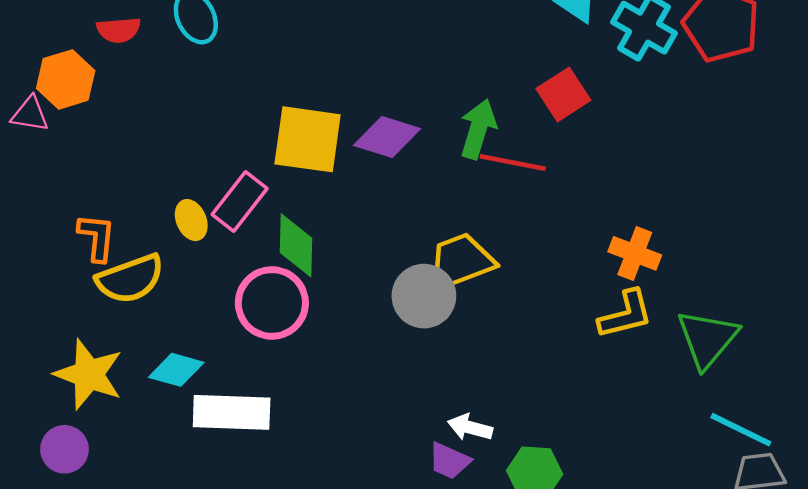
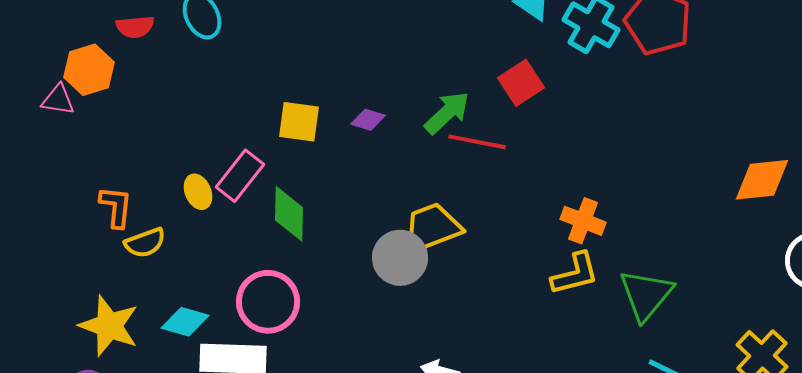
green arrow: (478, 129) -> (447, 113), turned 30
purple diamond: (387, 137) -> (368, 120), size x0.6
yellow square: (308, 139) -> (299, 122), size x0.7
yellow semicircle: (130, 279) -> (145, 243), size x0.7
pink circle: (272, 303) -> (268, 302), moved

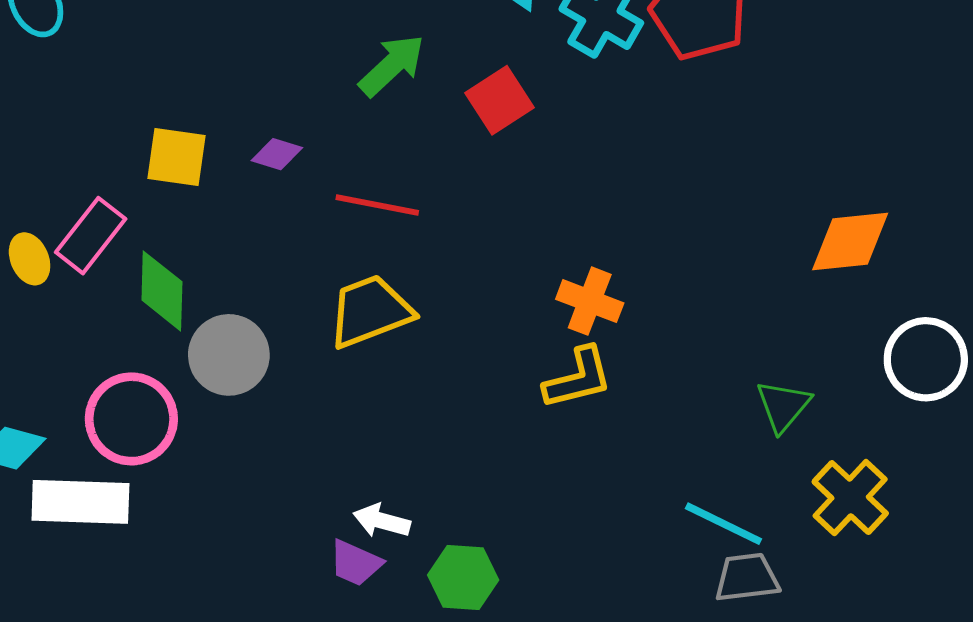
green arrow: (447, 113) -> (392, 65), moved
red line: (477, 142) -> (377, 205), moved
gray circle: (400, 258) -> (229, 355), moved
green triangle: (646, 295) -> (783, 406), moved, size x0.7

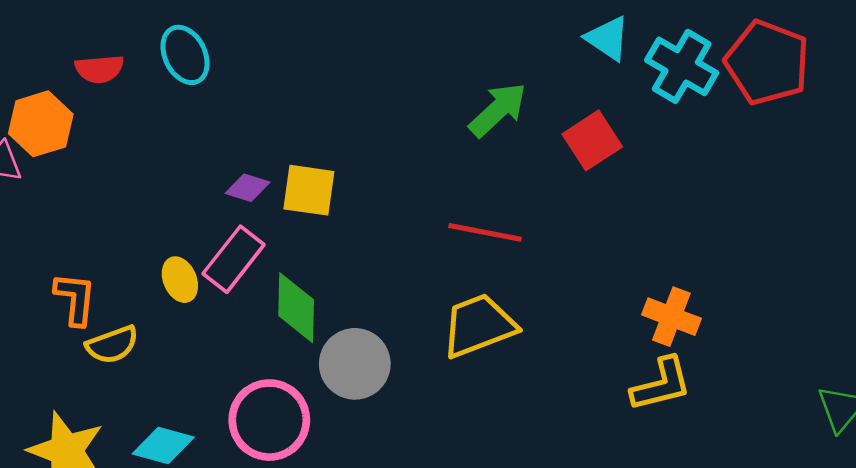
purple diamond: (277, 154) -> (248, 188), moved

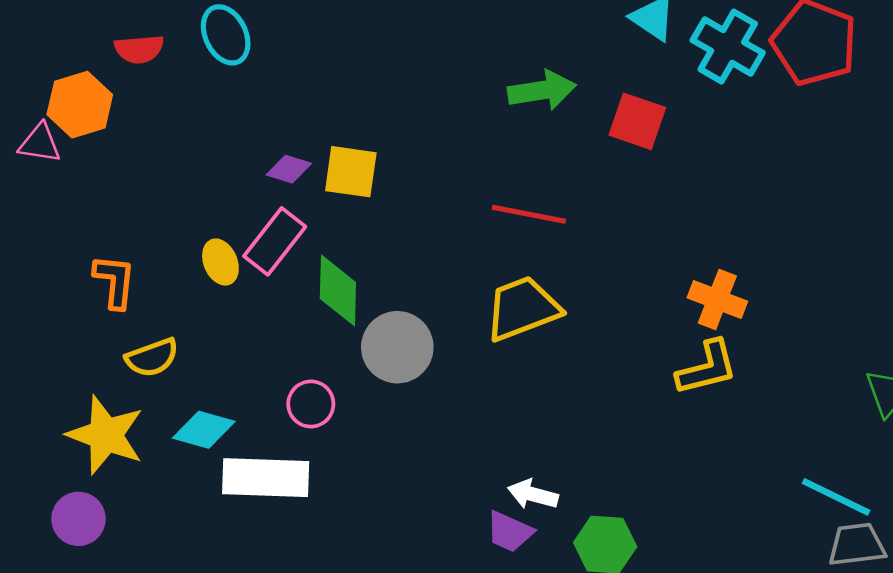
green arrow: (498, 110) -> (542, 90), turned 34
red square: (592, 140) -> (637, 121), turned -38
yellow semicircle: (112, 345) -> (152, 358), moved
pink circle: (269, 420) -> (311, 404), size x0.6

